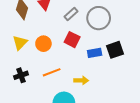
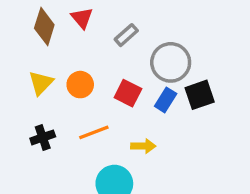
gray circle: (99, 18) -> (171, 62), moved
red square: (72, 40) -> (128, 93), moved
blue rectangle: (95, 53) -> (166, 100), turned -48

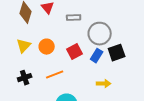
gray rectangle: (126, 35) -> (74, 18), turned 40
red square: (128, 93) -> (75, 52), turned 35
yellow arrow: (143, 146) -> (104, 84), moved

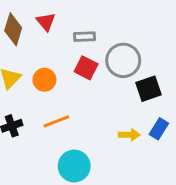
red square: (75, 52) -> (86, 68), moved, turned -35
blue rectangle: (97, 56) -> (159, 129), moved

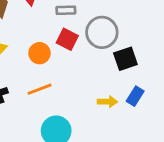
orange circle: (44, 80) -> (40, 53), moved

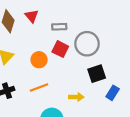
black square: (125, 59) -> (97, 74), moved
yellow arrow: (107, 102) -> (76, 97), moved

